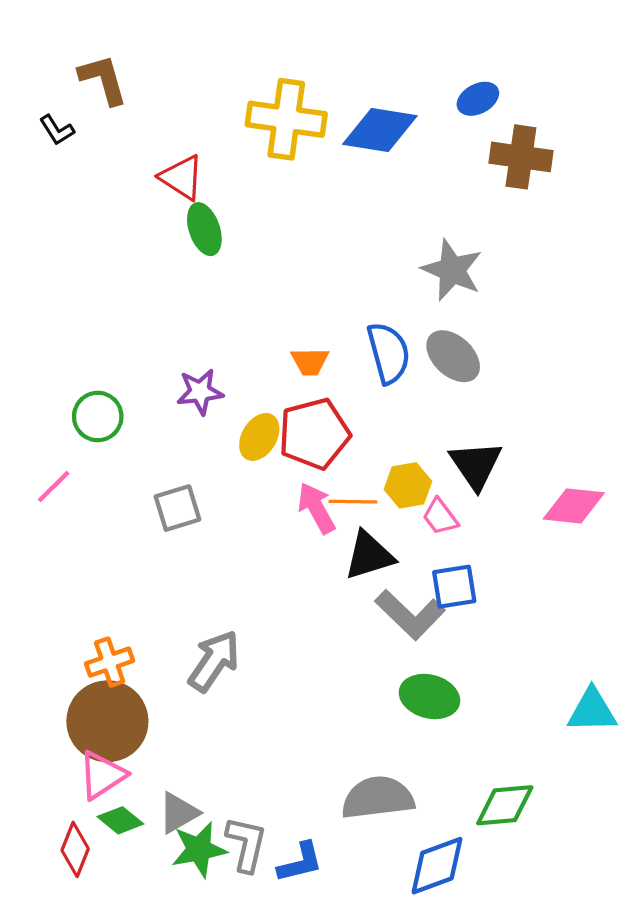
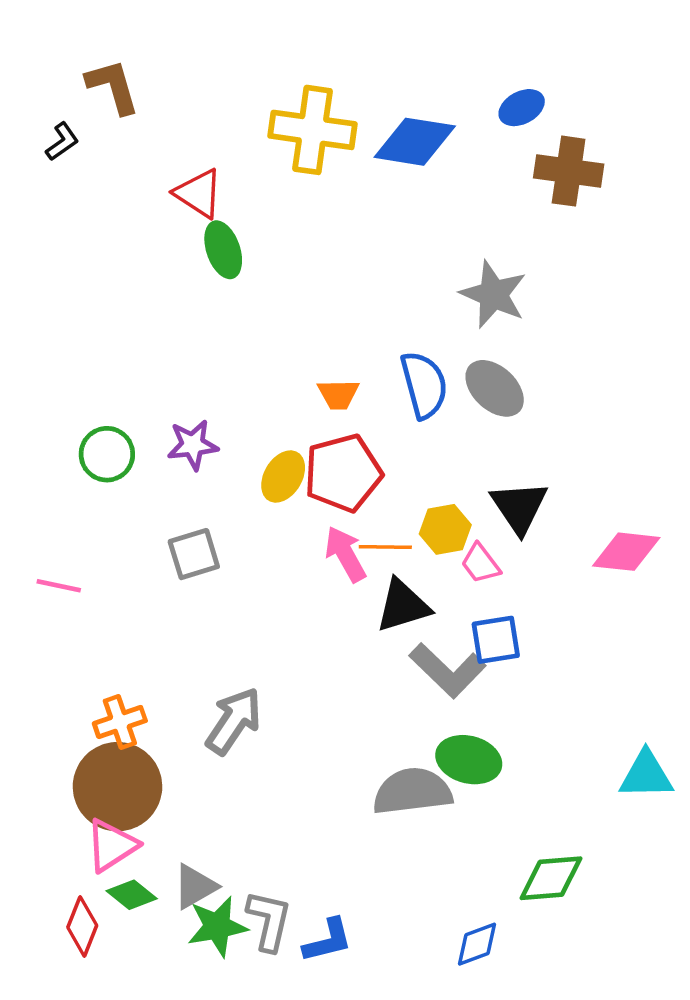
black L-shape: (57, 130) -> (62, 142), turned -93
purple star: (200, 392) -> (193, 445), moved
pink line: (54, 487) -> (59, 586), moved, turned 57
gray semicircle: (378, 798) -> (412, 791), moved
blue diamond: (437, 866) -> (477, 944), size x0.7

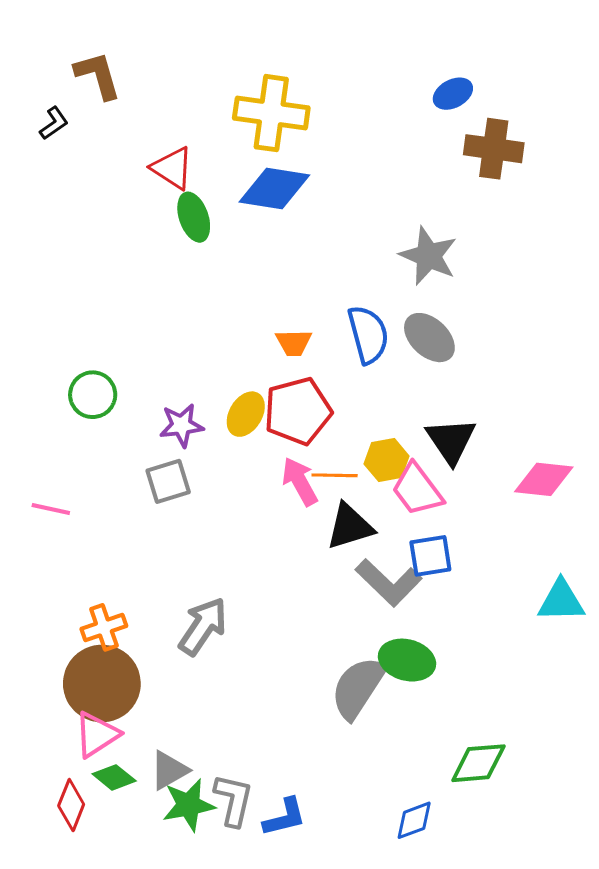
blue diamond: (415, 142) -> (274, 189), moved
purple star: (193, 445) -> (181, 425), moved
pink trapezoid: (480, 563) -> (417, 490), size x1.5
cyan triangle: (646, 775) -> (561, 601), moved
gray semicircle: (412, 791) -> (358, 688), turned -50

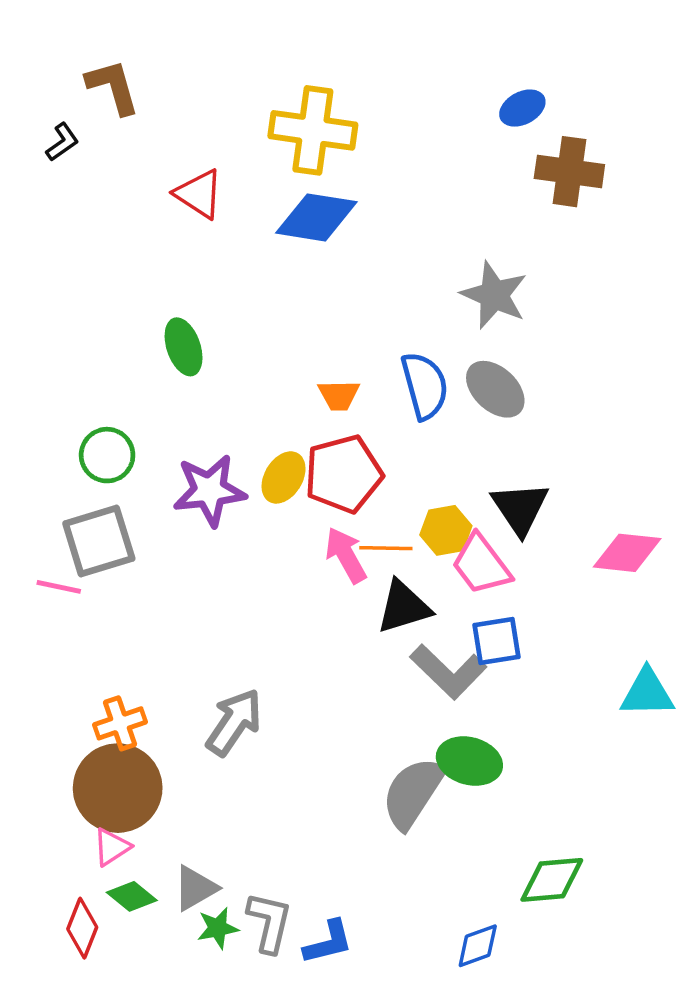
green ellipse: (194, 217) -> (184, 347), moved
purple star: (181, 425) -> (209, 490), size x1.4
gray square: (168, 481) -> (99, 541), moved, size x1.4
pink triangle: (97, 735) -> (112, 847), size x0.7
green star: (189, 805) -> (218, 928), size x0.7

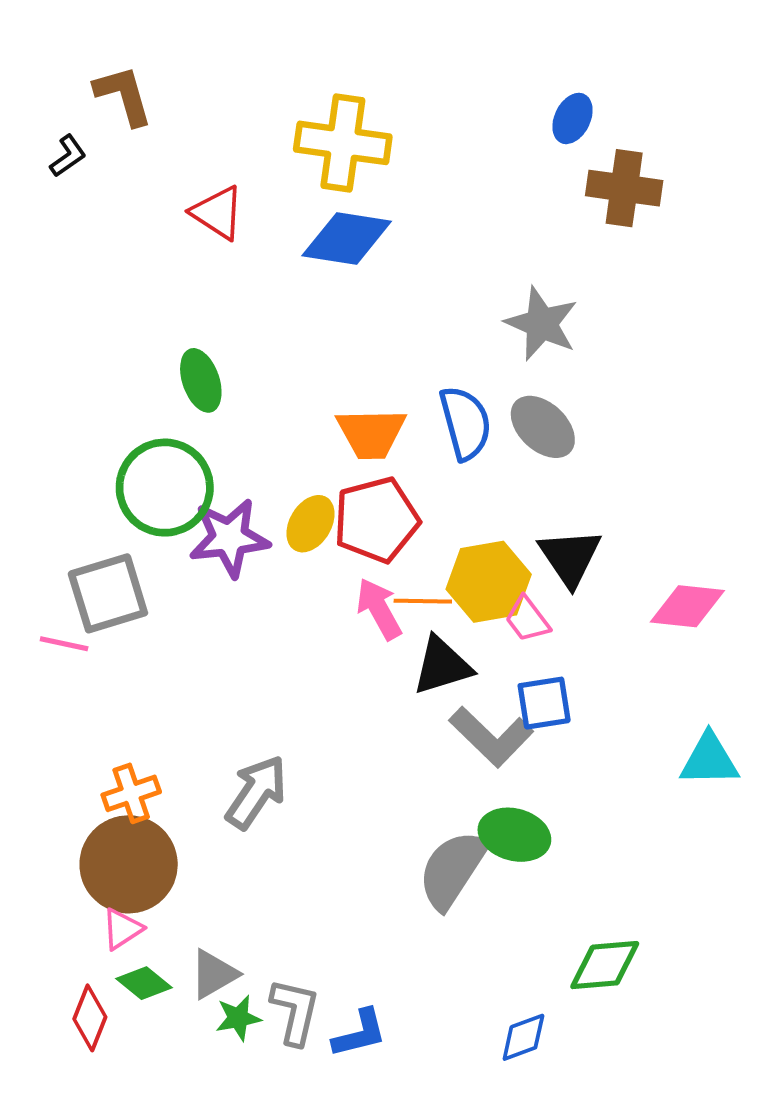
blue ellipse: (522, 108) -> (573, 118), turned -36
orange trapezoid: (339, 395) -> (371, 433), size x1.5
green circle: (107, 455) -> (165, 488), moved, size x1.6
yellow hexagon: (446, 530) -> (489, 582), size x1.5
pink trapezoid: (481, 565) -> (527, 619), size x0.7

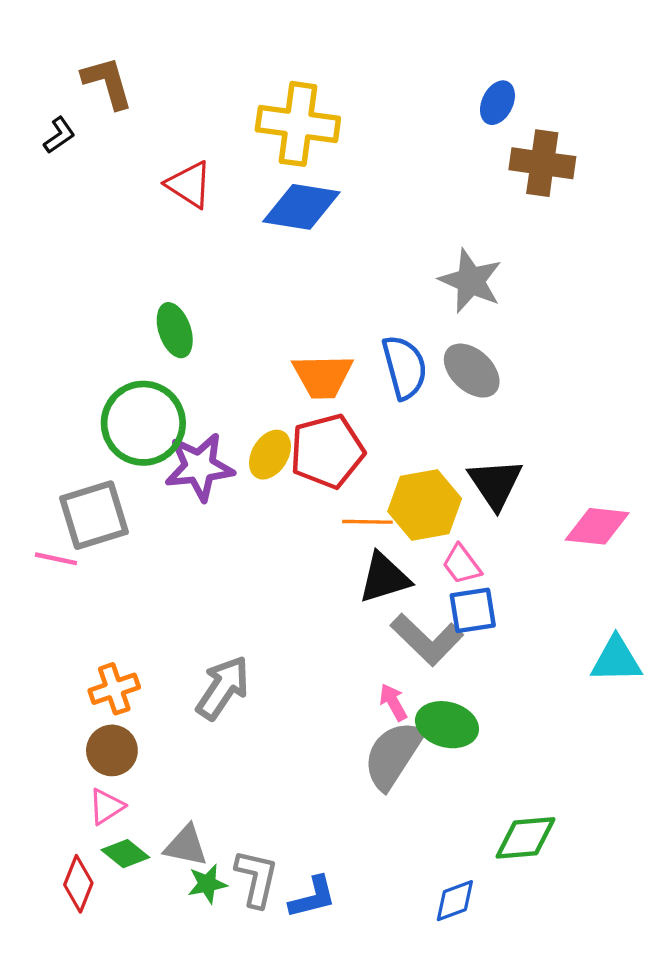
pink arrow: (379, 609) -> (393, 702), moved, size x0.7
pink trapezoid: (527, 619) -> (462, 564), moved
brown circle: (129, 864) -> (112, 750), size x0.6
gray triangle: (214, 974) -> (186, 846), turned 42

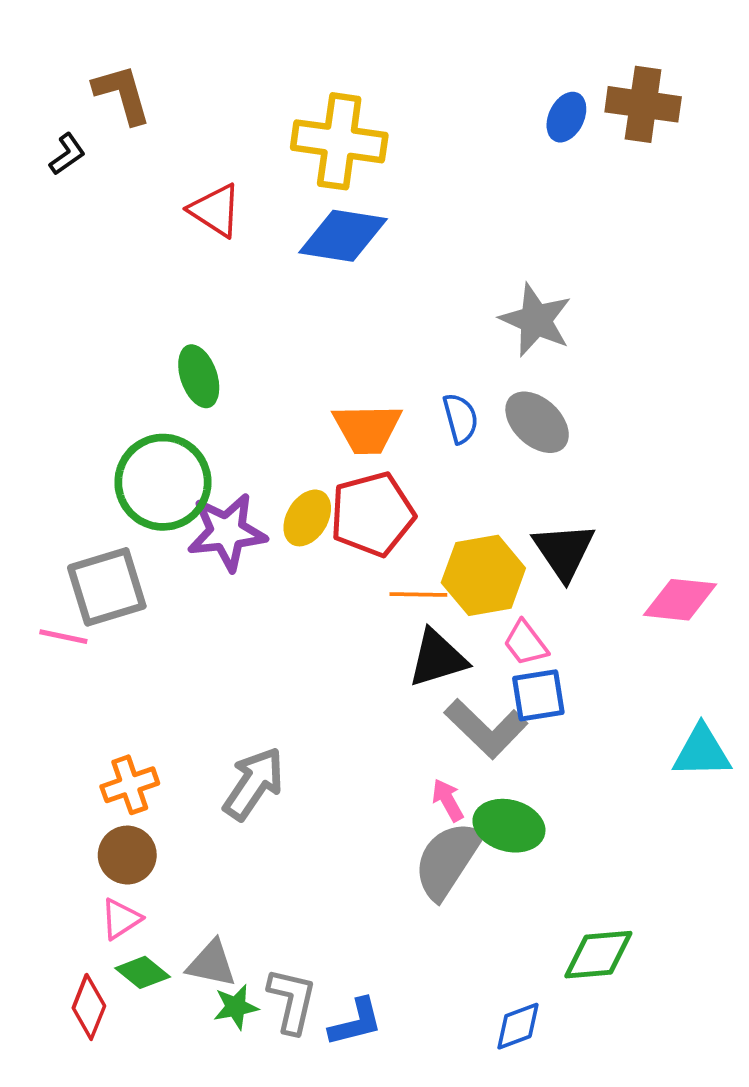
brown cross: (542, 163) -> (643, 104), moved
blue semicircle: (404, 367) -> (460, 418), size x0.7

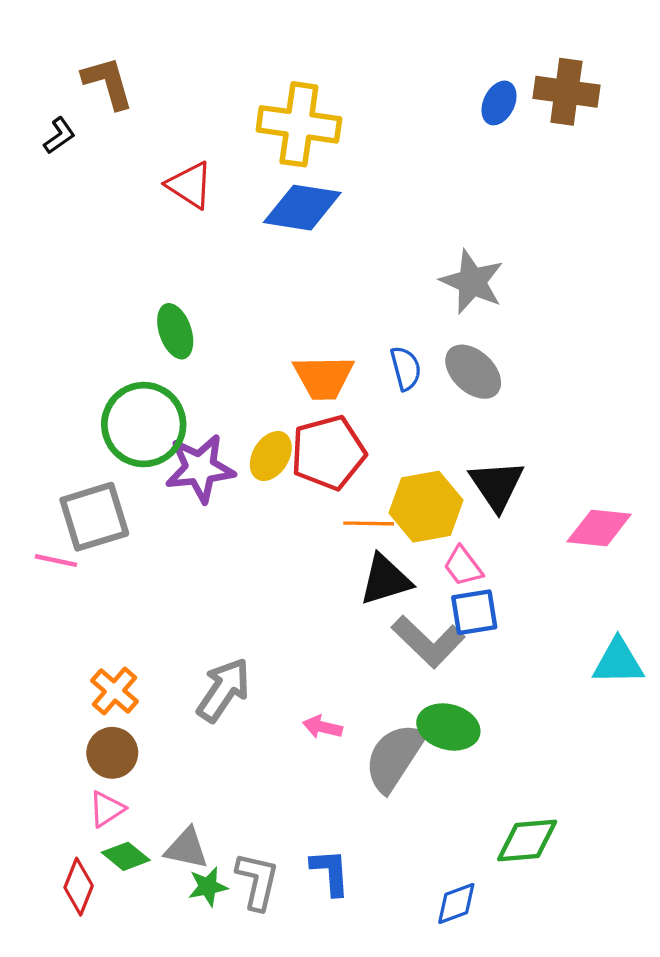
orange cross: (130, 785) -> (115, 691), turned -30
pink arrow: (448, 800) -> (323, 727), moved, turned -48
blue L-shape: (356, 1022) -> (330, 872), moved, turned -80

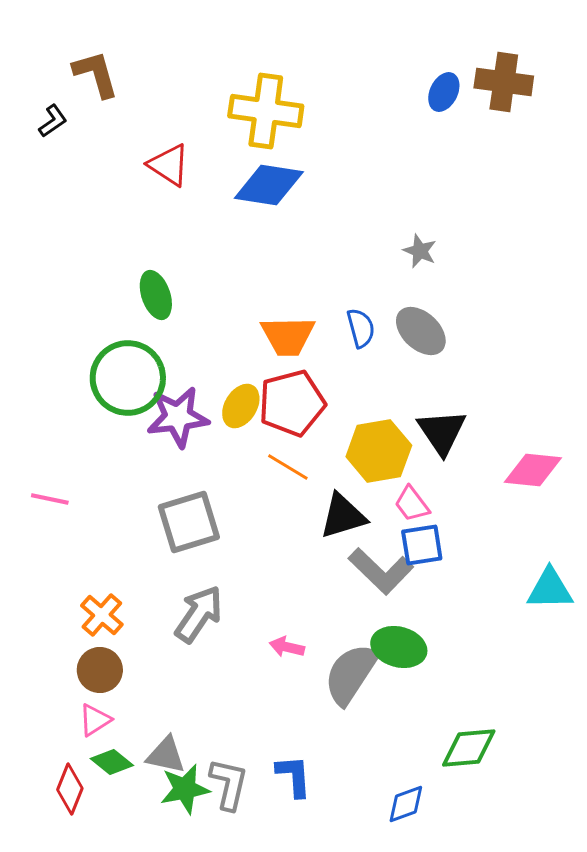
gray star: (472, 282) -> (420, 251), size x0.6
gray square: (94, 517) -> (189, 522), moved
orange line: (369, 523) -> (288, 467), moved, turned 30
green star: (208, 887) -> (185, 789), size x1.4

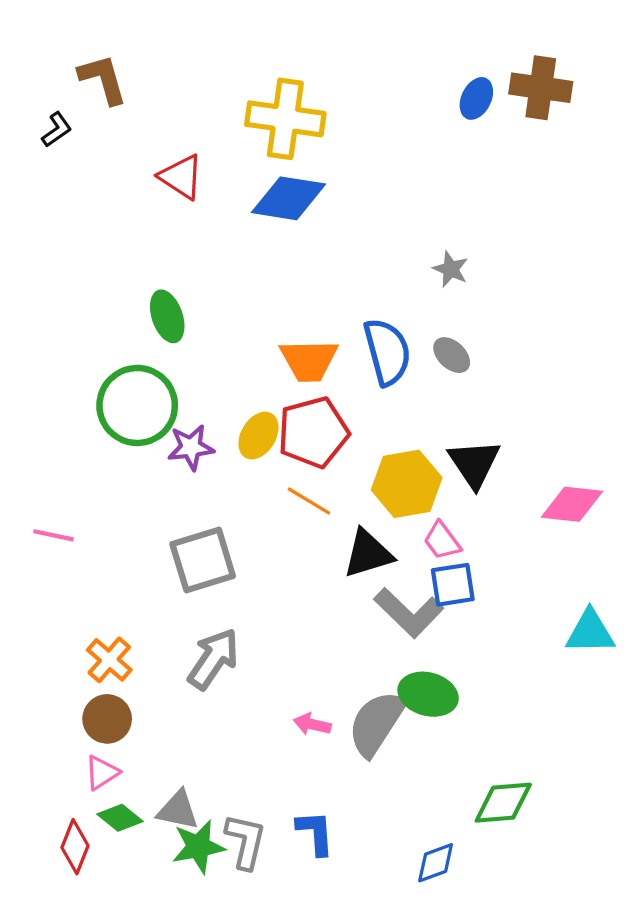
blue semicircle: (361, 328) -> (387, 352), size x1.6
gray ellipse: (421, 331) -> (452, 355), size x0.7
purple star: (178, 417) -> (191, 447), size x0.7
pink arrow: (287, 647) -> (312, 724), moved

